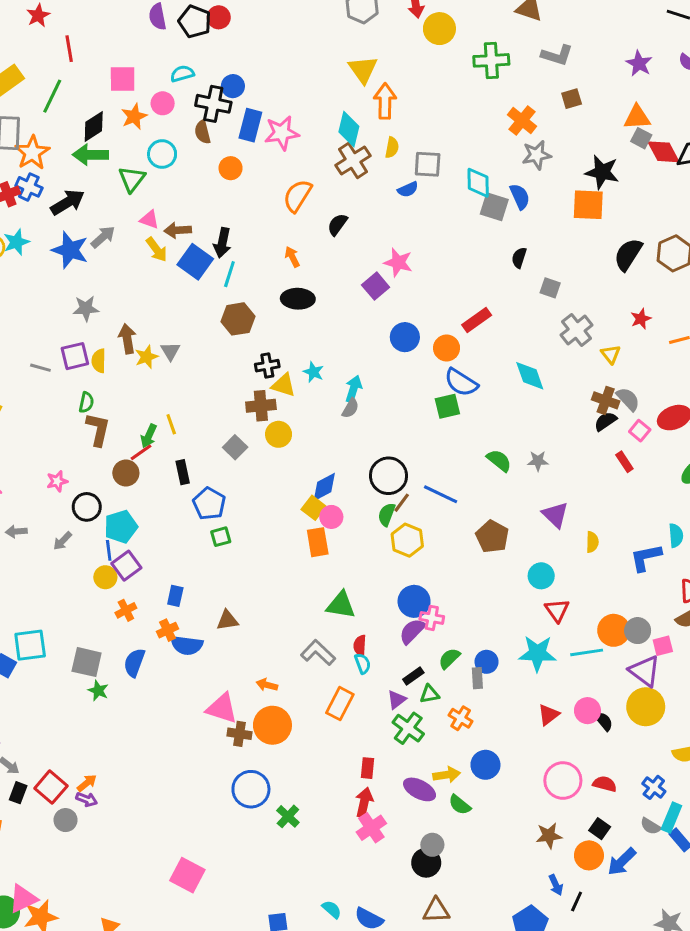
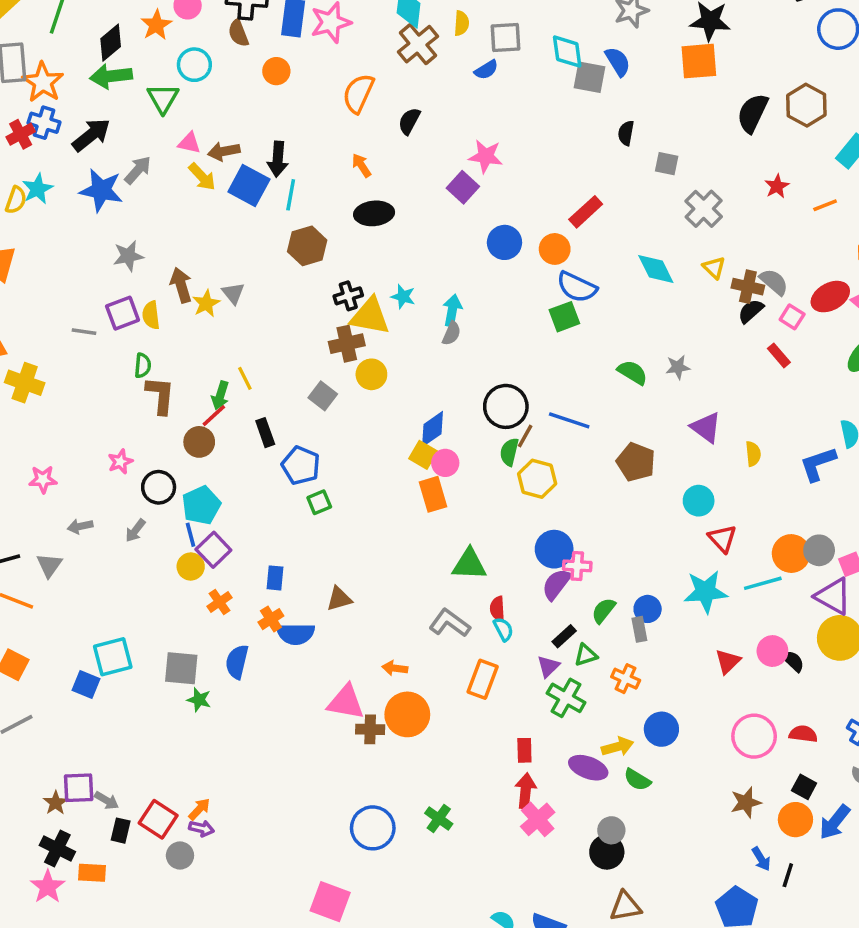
yellow triangle: (611, 354) -> (714, 268), moved
yellow triangle: (283, 385) -> (370, 316), size x1.4
blue circle: (251, 789) -> (373, 828), moved

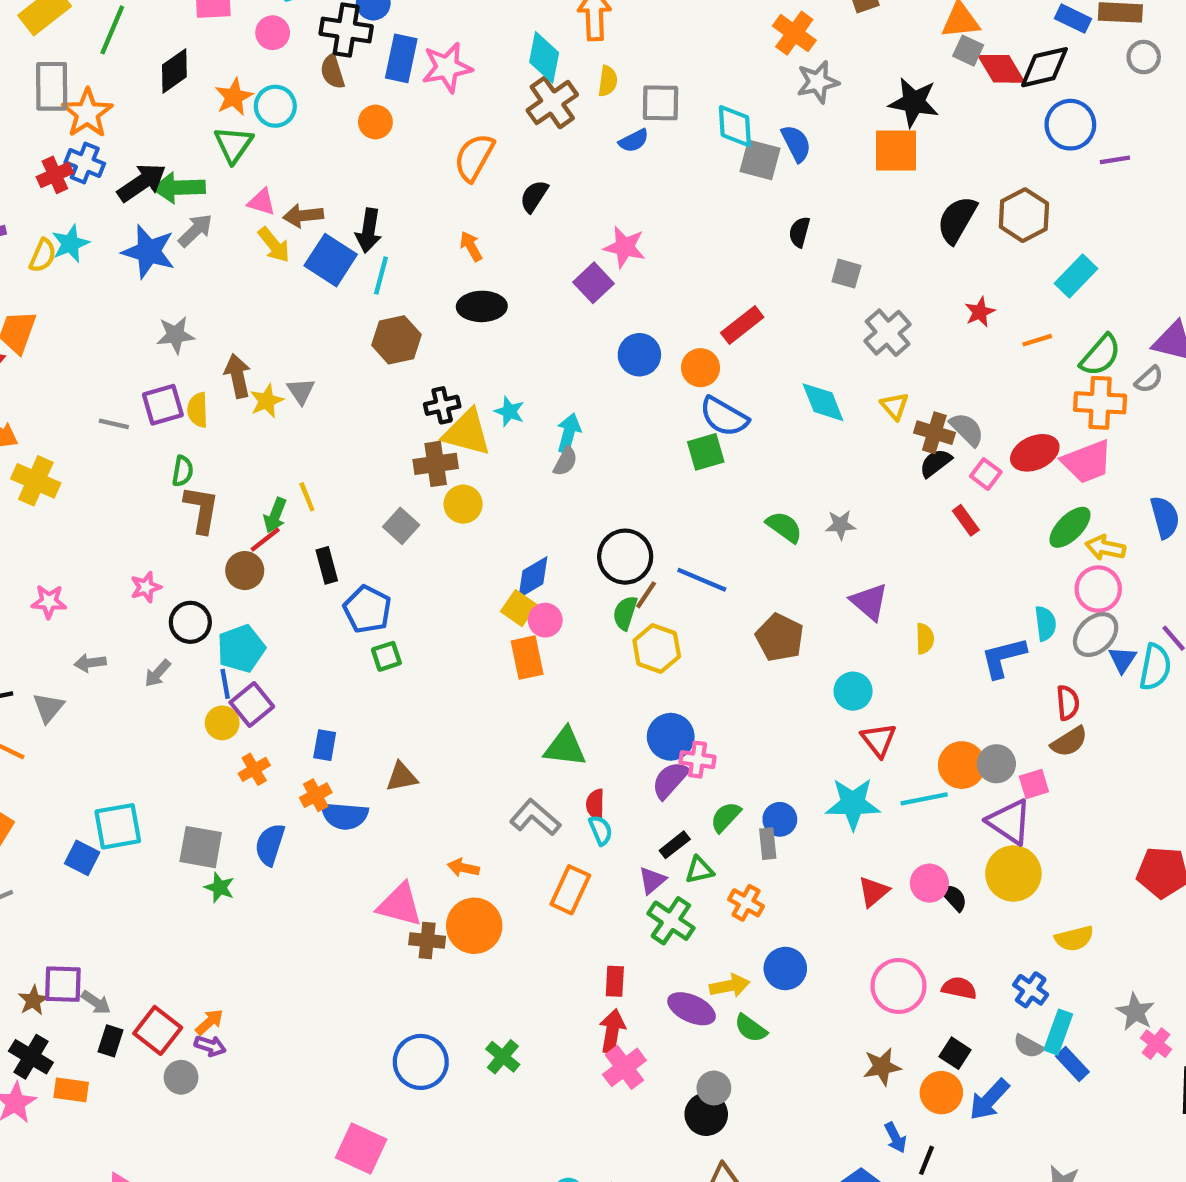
orange star: (156, 25) -> (234, 97), moved
green arrow: (111, 76) -> (179, 188), moved

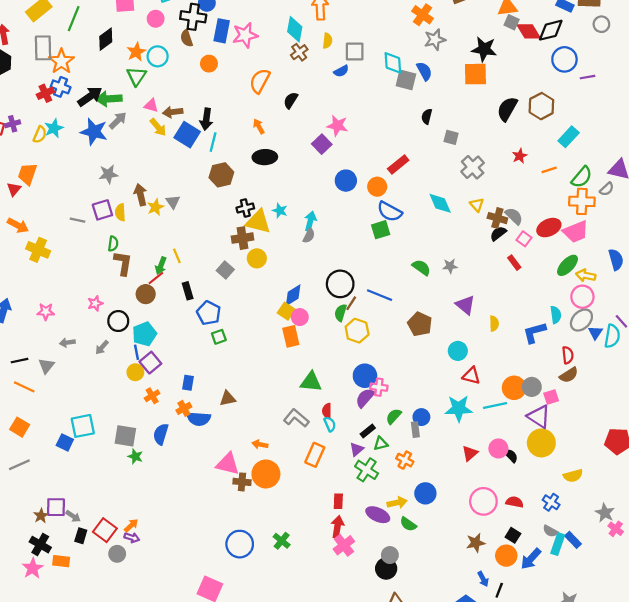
brown cross: (552, 103) -> (299, 52), size x0.7
red triangle: (879, 740) -> (471, 376), turned -36
cyan rectangle: (1058, 1032) -> (558, 544), moved

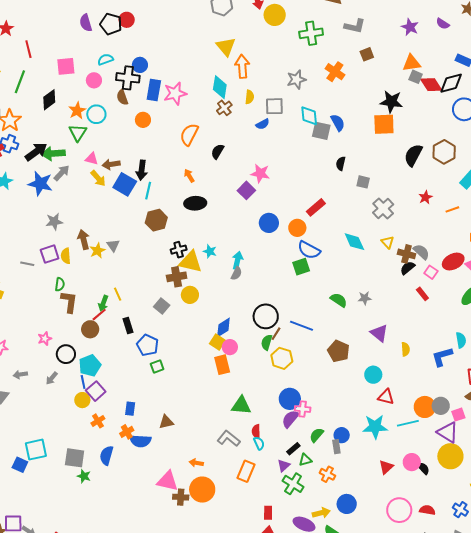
gray star: (435, 40) -> (296, 80), moved

